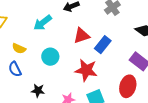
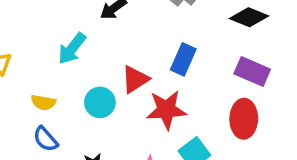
red triangle: (82, 36) -> (135, 79), moved

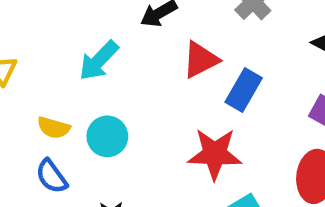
red triangle: (135, 79) -> (200, 60), moved
cyan circle: (100, 102) -> (107, 136), moved

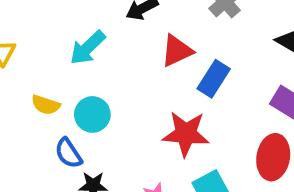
blue semicircle: (52, 176) -> (68, 153), moved

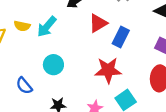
yellow semicircle: (46, 105) -> (22, 26), moved
blue semicircle: (68, 153) -> (24, 86), moved

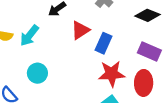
red star: (108, 70) -> (112, 74), moved

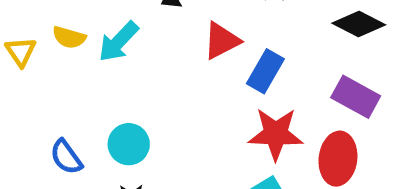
cyan circle: (37, 73) -> (129, 144), moved

